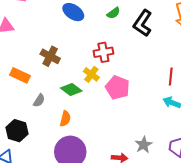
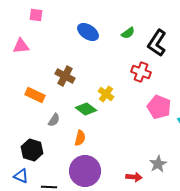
red cross: (103, 52) -> (141, 72), moved, turned 30
pink pentagon: (118, 87) -> (159, 107), moved

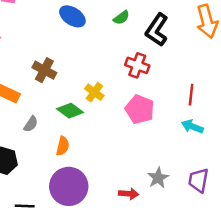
pink pentagon: (159, 107) -> (140, 109), moved

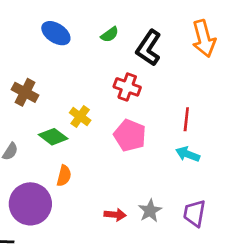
orange semicircle: (63, 146) -> (64, 176), moved
purple circle: (69, 186) -> (30, 204), moved
red arrow: (129, 194) -> (115, 215), moved

